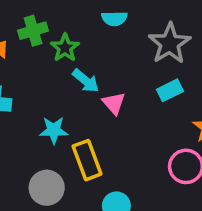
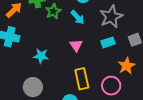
cyan arrow: (86, 81) -> (78, 17), moved
yellow rectangle: (87, 160) -> (82, 79), moved

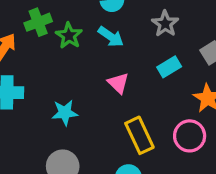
gray star: (111, 17) -> (165, 24), size x0.7

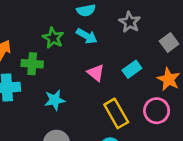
green cross: (38, 22) -> (32, 64), moved, turned 30
cyan rectangle: (169, 67) -> (132, 69), moved

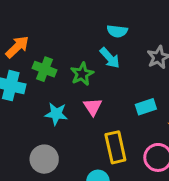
green star: (53, 38) -> (82, 74), moved
pink triangle: (96, 73) -> (93, 107), moved

